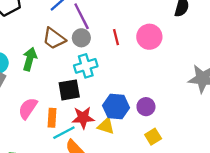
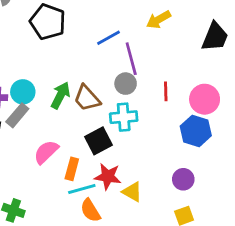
brown trapezoid: (54, 39) -> (87, 98), moved
black square: (69, 90) -> (99, 141), turned -30
blue hexagon: (116, 107) -> (196, 131), moved

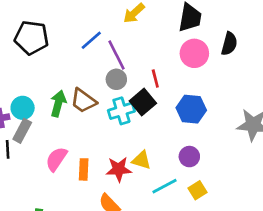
pink circle: (205, 99) -> (194, 53), moved
black square: (99, 141) -> (143, 102), moved
cyan line: (82, 189) -> (164, 186), moved
yellow triangle: (132, 192) -> (141, 160), moved

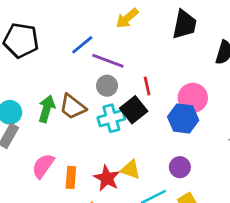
pink circle: (194, 53) -> (193, 98), moved
purple line: (116, 55) -> (108, 61), turned -44
red star: (119, 169) -> (107, 178), turned 30

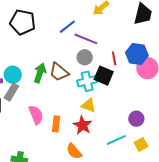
black square: (134, 110) -> (104, 76), turned -30
blue hexagon: (183, 118) -> (137, 54), moved
pink semicircle: (43, 166) -> (36, 115), turned 120
yellow triangle: (130, 170) -> (89, 105), moved

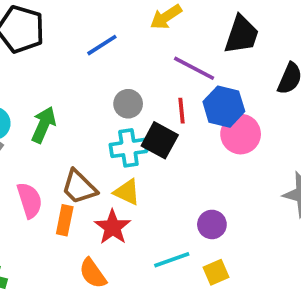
purple line: (86, 39) -> (194, 68), moved
brown trapezoid: (59, 72) -> (79, 187), moved

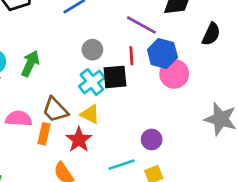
black square: (160, 140) -> (115, 77), turned -35
cyan cross: (128, 148) -> (92, 82), turned -30
pink semicircle: (30, 200) -> (19, 119), turned -70

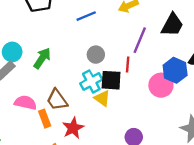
purple line: (141, 25) -> (140, 40), turned 75
blue hexagon: (162, 53) -> (175, 70), moved
yellow triangle: (90, 114) -> (102, 98), moved
orange rectangle: (44, 134) -> (45, 119), turned -42

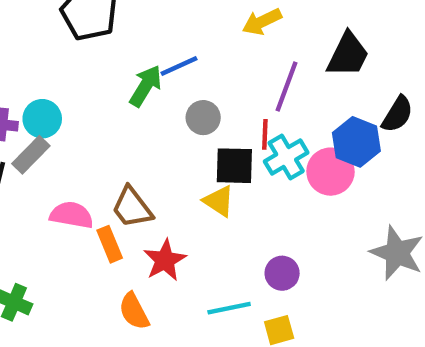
blue line: (86, 16) -> (179, 66), moved
green arrow: (42, 58) -> (146, 86), moved
cyan cross: (91, 81) -> (286, 157), moved

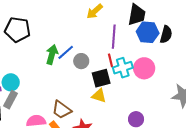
blue line: (179, 66) -> (66, 52), moved
blue hexagon: (356, 142) -> (148, 32), moved
cyan cross: (286, 157) -> (123, 68), turned 30

